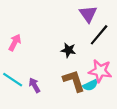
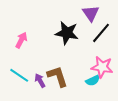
black star: (68, 50) -> (67, 33), moved, size x1.6
brown L-shape: (74, 81) -> (58, 76), moved

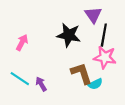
black line: (101, 33) -> (104, 35), turned -30
pink star: (102, 67) -> (105, 57), moved
brown L-shape: (58, 76) -> (81, 73), moved

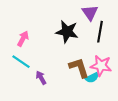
pink star: (105, 57) -> (101, 66), moved
cyan line: (20, 79) -> (21, 62), moved

